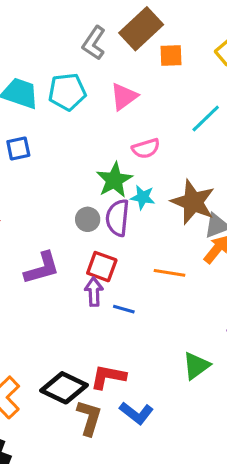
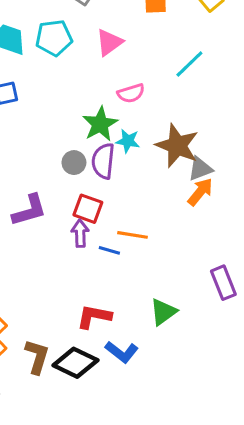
orange line: (169, 273) -> (132, 235), moved
green triangle: (196, 366) -> (163, 312), moved
black diamond: (64, 388) -> (75, 363), moved
brown L-shape: (89, 418) -> (37, 357), moved

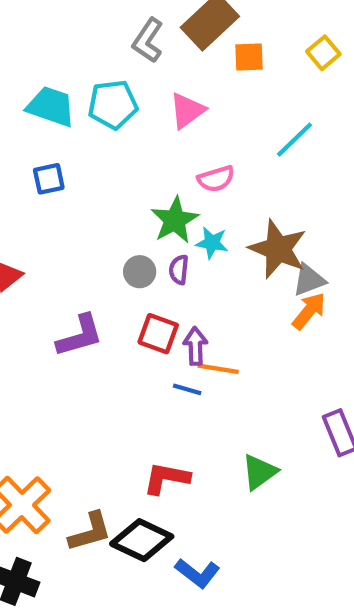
purple semicircle: (103, 161) -> (179, 270), size x0.6
purple arrow: (80, 233) -> (195, 346), moved
blue L-shape: (122, 352) -> (197, 573), moved
brown L-shape: (37, 357) -> (90, 532), turned 57

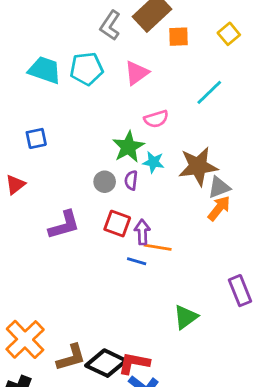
blue square: (49, 179) -> (36, 138), moved
brown star: (278, 249) -> (198, 166), turned -30
red L-shape: (166, 478) -> (134, 363), moved

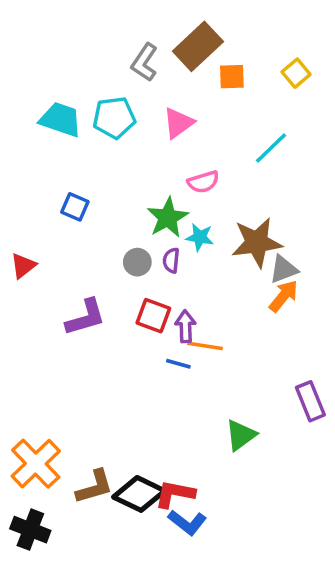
blue square: (36, 138) -> (75, 207), moved, turned 35

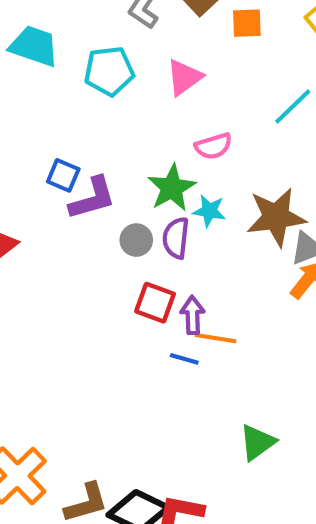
cyan trapezoid: (61, 119) -> (34, 46), moved
purple semicircle: (171, 260) -> (176, 238), size x1.4
purple L-shape: (86, 317) -> (92, 198), moved

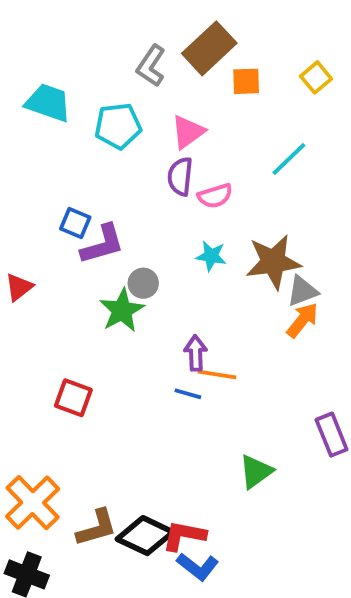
green star: (172, 188) -> (122, 310), moved
purple semicircle: (176, 238) -> (180, 176), moved
red square: (155, 303) -> (73, 398), moved

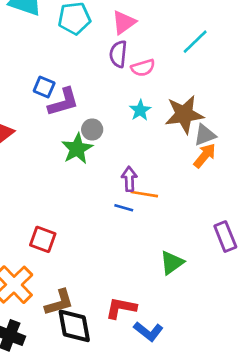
cyan star: (211, 256) -> (140, 110), turned 30
red square: (73, 398) -> (43, 239), moved
black diamond: (145, 536) -> (74, 326), moved, turned 54
blue L-shape: (198, 567) -> (148, 331), moved

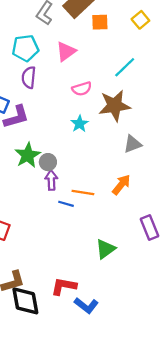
purple semicircle: (118, 54) -> (29, 77), moved
brown star: (184, 114) -> (115, 106), moved
gray circle: (92, 130) -> (48, 162), moved
orange arrow: (205, 156) -> (121, 185), moved
purple arrow: (129, 179) -> (51, 180), moved

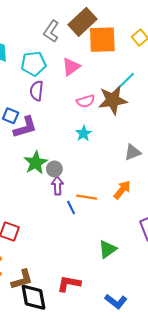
orange square: (100, 22) -> (102, 40), size x1.8
brown star: (115, 106) -> (113, 100), moved
blue line: (66, 204) -> (71, 208), turned 48
blue L-shape: (86, 305) -> (116, 301), moved

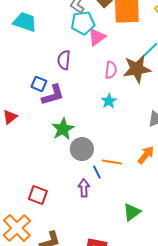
cyan pentagon: (33, 64) -> (83, 23), moved
pink semicircle: (86, 101) -> (111, 70), turned -66
gray circle: (54, 169) -> (82, 149), moved, size x1.5
purple arrow: (57, 186) -> (84, 188), moved

